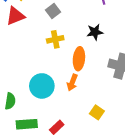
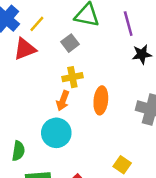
black star: (95, 32) -> (142, 54), moved
orange arrow: (72, 83) -> (63, 101), moved

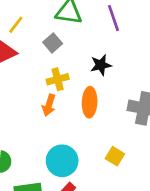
black star: (142, 54) -> (101, 65), moved
cyan circle: (56, 133) -> (62, 161), moved
yellow square: (122, 165) -> (115, 156), moved

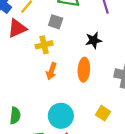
gray square: (53, 43) -> (56, 22), turned -32
yellow cross: (58, 79) -> (44, 45), moved

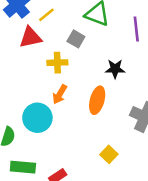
cyan circle: (61, 116) -> (37, 118), moved

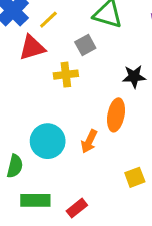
gray square: (76, 39) -> (85, 45), turned 36
orange arrow: (60, 94) -> (89, 141), moved
yellow square: (109, 154) -> (135, 177), turned 30

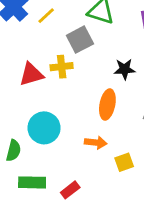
gray square: (85, 45) -> (80, 40), size x1.4
red triangle: (32, 48) -> (31, 74), moved
orange arrow: (89, 141) -> (96, 143), moved, turned -110

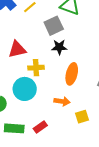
yellow cross: (62, 67) -> (36, 68), moved
black star: (125, 69) -> (59, 47), moved
red rectangle: (70, 190) -> (40, 127), moved

